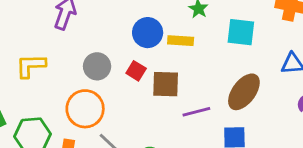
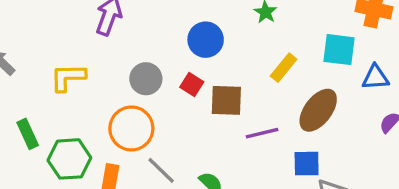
cyan square: (241, 32) -> (339, 50), moved
yellow rectangle: (181, 41) -> (284, 68), moved, turned -55

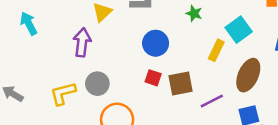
cyan square: (339, 50) -> (239, 30), moved, turned -30
gray circle: (146, 79) -> (97, 84), moved

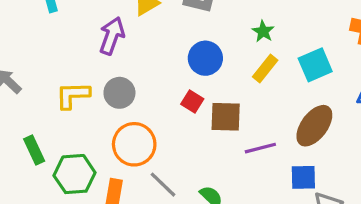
yellow rectangle: (216, 50) -> (265, 69), moved

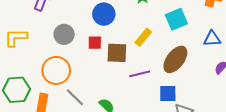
yellow rectangle: (265, 69) -> (143, 37), moved
gray circle: (119, 93) -> (64, 34), moved
red square: (192, 102) -> (95, 43), turned -32

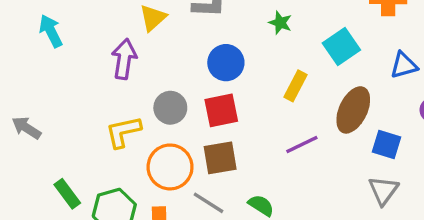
yellow L-shape: (16, 38) -> (123, 132), moved
red square: (95, 43) -> (221, 110), size x1.5
brown square: (117, 53) -> (220, 158), moved
blue square: (168, 93) -> (386, 144), moved, turned 30

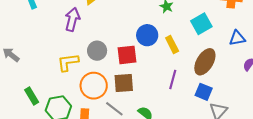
blue circle: (226, 63) -> (147, 35), moved
yellow rectangle: (295, 86) -> (172, 44), turned -60
blue square: (386, 144) -> (204, 92), moved
purple line: (302, 145) -> (173, 79), turned -54

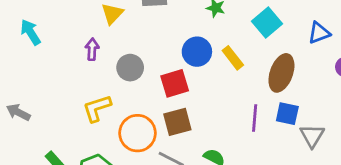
purple arrow: (72, 19) -> (92, 49), size x0.7
gray circle: (97, 51) -> (130, 68), moved
purple line: (173, 79) -> (255, 118), moved

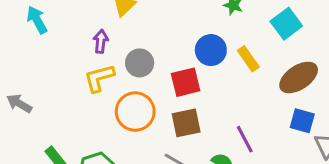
brown ellipse: (281, 73) -> (299, 77), turned 33
yellow L-shape: (97, 108) -> (99, 78), moved
purple line: (255, 118) -> (245, 139), moved, turned -36
orange circle: (137, 133) -> (135, 112), moved

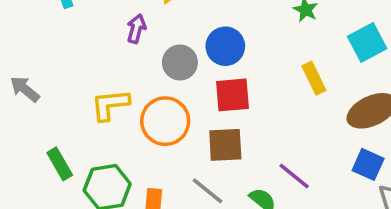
blue circle: (211, 50) -> (225, 46), moved
yellow L-shape: (99, 78) -> (110, 105), moved
purple line: (245, 139) -> (294, 176), turned -32

